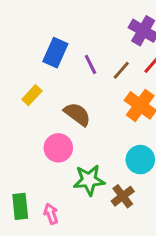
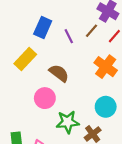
brown line: (121, 70) -> (92, 31), moved
yellow rectangle: (32, 95) -> (25, 59), size x1.5

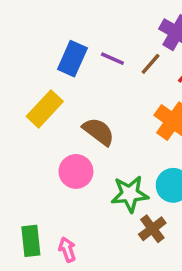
purple line: (69, 36) -> (112, 59), moved, turned -40
green star: (68, 122) -> (130, 194), moved

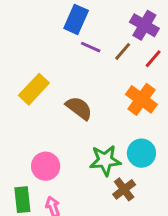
blue rectangle: (72, 59) -> (76, 19), moved
pink circle: (76, 171) -> (46, 166), moved

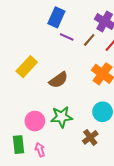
brown semicircle: (79, 108) -> (58, 80), turned 108
green star: (105, 160) -> (62, 117), moved

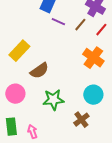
brown semicircle: (58, 80) -> (39, 71), moved
pink circle: (35, 121) -> (15, 94), moved

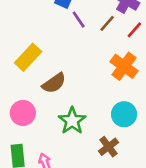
purple line: (58, 22) -> (79, 20), turned 32
green star: (53, 100) -> (72, 121), turned -30

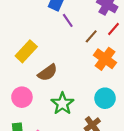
brown line: (107, 23) -> (91, 36), moved

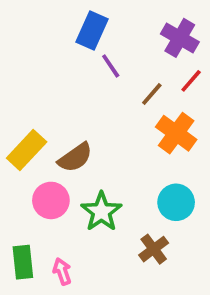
yellow rectangle: (26, 51) -> (27, 150), moved
pink circle: (22, 97) -> (51, 200), moved

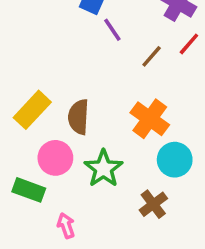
orange cross: (176, 133) -> (150, 119), moved
brown semicircle: (75, 157) -> (79, 117), turned 128
green rectangle: (23, 262) -> (29, 190), moved, turned -64

